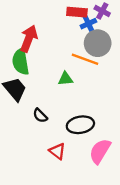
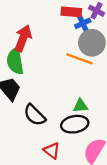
green triangle: (65, 79) -> (80, 106), moved
black semicircle: (40, 116) -> (35, 115), size x1.5

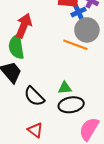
green triangle: (80, 106) -> (65, 88), moved
red triangle: (52, 151) -> (35, 130), moved

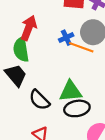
blue cross: (78, 12) -> (66, 38), moved
green triangle: (65, 88) -> (71, 91), size x1.6

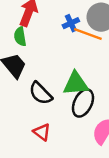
green semicircle: (21, 49) -> (20, 36), size x0.7
black ellipse: (77, 108) -> (83, 103), turned -55

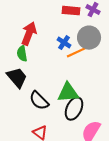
blue cross: (71, 23) -> (64, 43), turned -32
orange line: (88, 34) -> (78, 52), turned -45

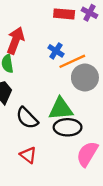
gray circle: (89, 38) -> (85, 78), moved
black ellipse: (74, 109) -> (68, 127), turned 65

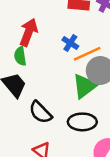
green triangle: (61, 109) -> (85, 86), moved, turned -32

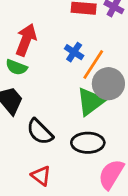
orange line: (87, 54) -> (93, 64), turned -32
green semicircle: (20, 56) -> (16, 67), turned -60

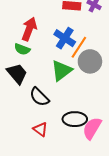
blue cross: (74, 52) -> (65, 38), size x1.5
green triangle: (91, 102) -> (62, 71), moved
black ellipse: (88, 143) -> (75, 119), moved

